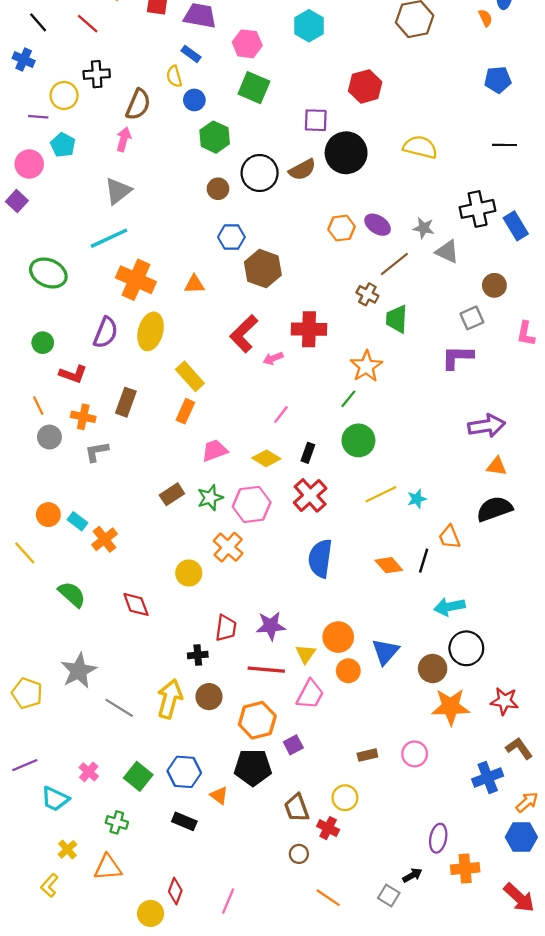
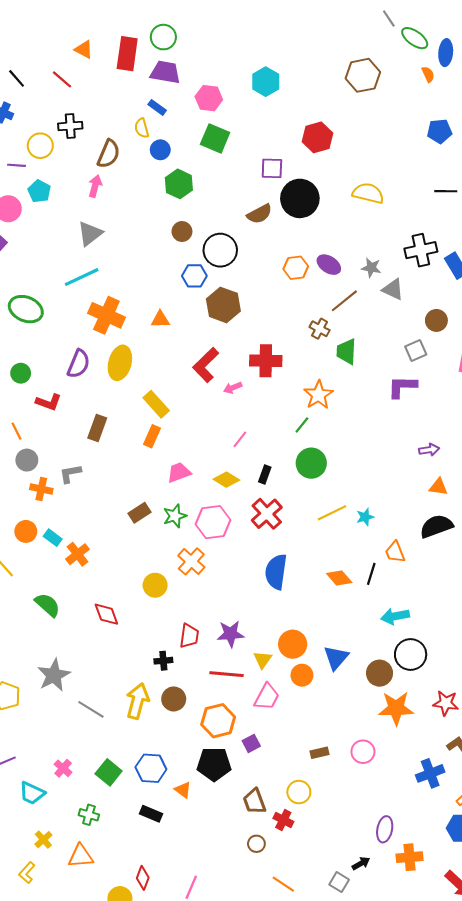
black circle: (260, 173) -> (220, 250), moved
orange cross: (83, 417) -> (41, 489), moved
purple arrow: (487, 426) -> (429, 450), size x0.6

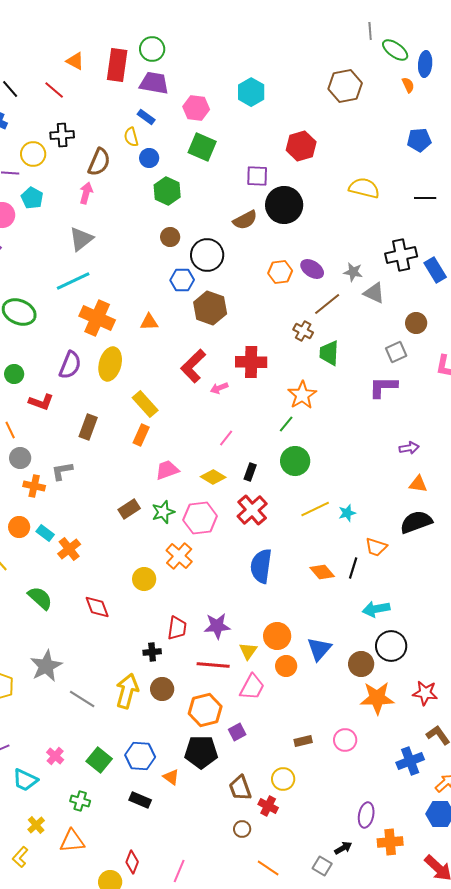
gray line: (389, 18) -> (370, 31), turned 30
yellow semicircle: (368, 193) -> (364, 188), moved
orange trapezoid: (395, 552) -> (376, 547), turned -50

